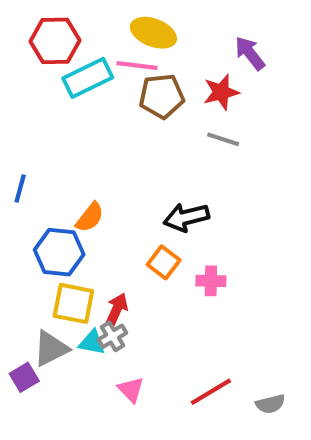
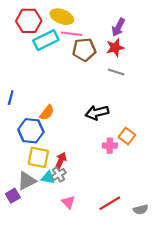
yellow ellipse: (153, 33) -> (62, 17), moved
purple arrow: (250, 53) -> (118, 27), moved, turned -114
orange square: (164, 262) -> (127, 136), moved

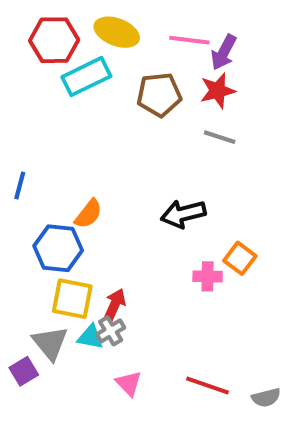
pink line: (71, 34) -> (189, 40), moved
gray triangle: (27, 181) -> (50, 343), turned -42
red line: (110, 203) -> (208, 385), turned 50

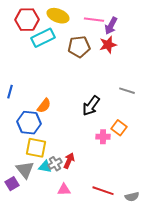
gray line: (220, 137) -> (127, 91), moved
black arrow: (183, 214) -> (91, 106), turned -40
red arrow: (115, 305) -> (69, 161), moved
pink triangle: (129, 383) -> (64, 190), turned -48

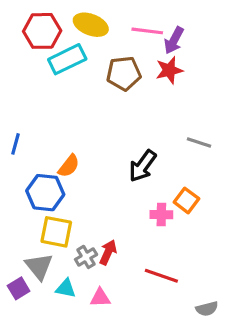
cyan triangle: (45, 167) -> (66, 288), moved
red line: (103, 191) -> (161, 276), moved

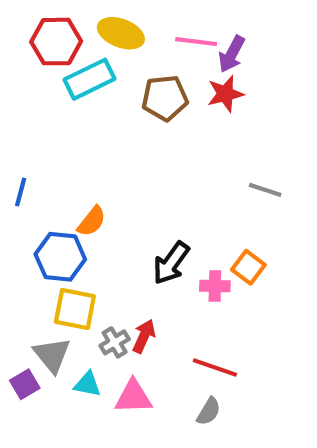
black arrow: (143, 166) -> (171, 263), moved
pink triangle: (100, 298) -> (133, 397), size x1.4
gray semicircle: (207, 309) -> (209, 411), moved, turned -45

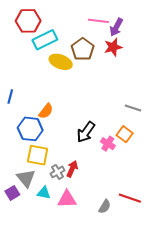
yellow ellipse: (121, 33) -> (61, 62), moved
brown pentagon: (165, 98) -> (83, 49), turned -30
gray line: (265, 190) -> (133, 108), moved
pink cross: (215, 286) -> (108, 144), turned 32
red line: (215, 368) -> (130, 198), moved

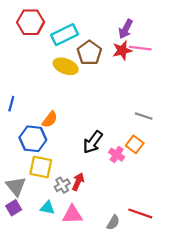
pink line: (98, 21) -> (140, 48), moved
cyan rectangle: (45, 40) -> (64, 35), moved
gray triangle: (26, 178) -> (16, 186), moved

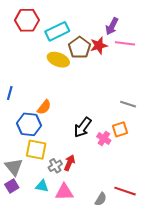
red star: (122, 50) -> (99, 45), moved
orange square: (135, 144) -> (120, 129), turned 35

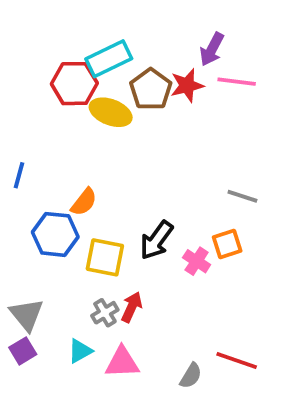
red hexagon: (27, 20) -> (74, 84), moved
yellow square: (36, 150) -> (105, 257), moved
cyan triangle: (42, 186) -> (80, 351), turned -40

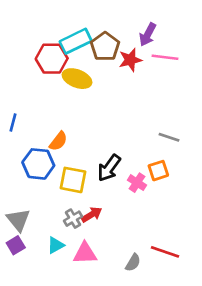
brown pentagon: (151, 89) -> (105, 47), moved
red arrow: (132, 307) -> (92, 215), turned 35

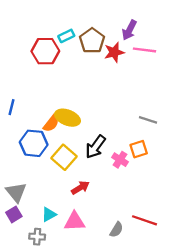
cyan rectangle: (76, 41) -> (66, 36), size x0.6
yellow ellipse: (77, 79) -> (67, 118), moved
yellow square: (73, 180) -> (64, 157), turned 30
gray cross: (73, 219) -> (37, 237), moved, turned 35

